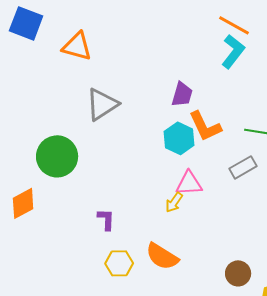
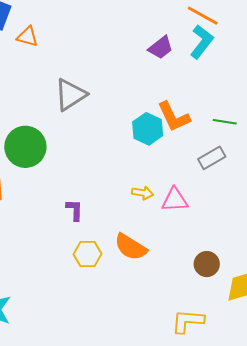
orange triangle: (77, 46) -> (27, 37), moved, size x0.7
purple trapezoid: (182, 94) -> (161, 48), moved, turned 36
pink triangle: (189, 183) -> (175, 200), moved
yellow arrow: (174, 202) -> (143, 193), turned -115

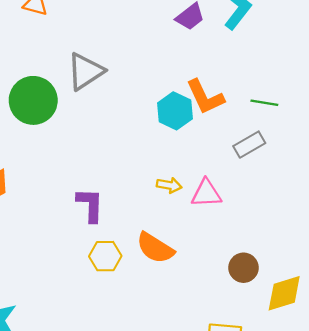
green circle: (25, 147) -> (33, 100), moved
purple L-shape: (74, 210) -> (90, 205), size x1.4

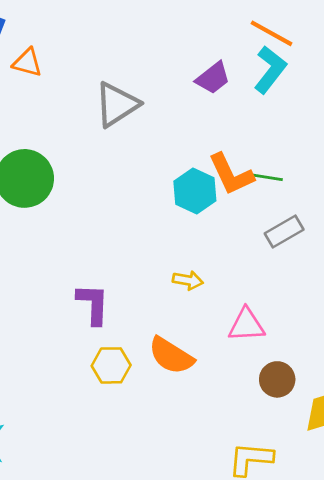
gray triangle: (85, 71) -> (117, 104), moved
green line: (264, 103) -> (266, 177), moved
pink triangle: (206, 193) -> (246, 325), moved

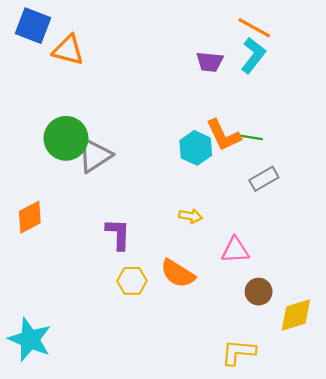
orange triangle: (27, 63) -> (68, 50), size x1.4
purple trapezoid: (213, 78) -> (210, 62), turned 44
gray triangle: (117, 104) -> (95, 155), moved

